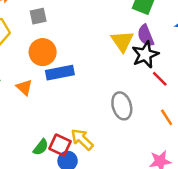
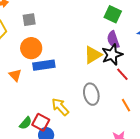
yellow triangle: (122, 41) -> (93, 55), moved, turned 30
yellow arrow: (82, 139) -> (60, 107), moved

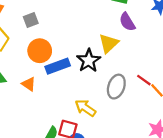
black star: (112, 55) -> (89, 61), moved
red line: (122, 74) -> (144, 80), moved
gray ellipse: (91, 94) -> (116, 87), turned 45

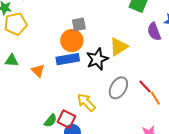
gray square: (31, 20) -> (79, 24), moved
purple semicircle: (127, 22) -> (154, 32), moved
orange circle: (40, 51) -> (72, 41), moved

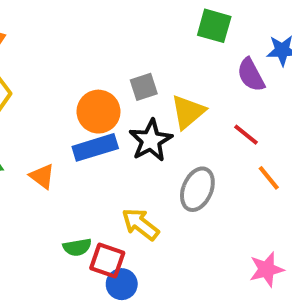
gray square: (79, 24) -> (144, 87), moved
red line: (145, 87) -> (246, 135), moved
orange line: (155, 98) -> (269, 178), moved
green semicircle: (50, 121) -> (77, 247), moved, turned 48

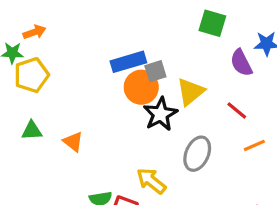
orange circle: (98, 112) -> (141, 87), moved
blue rectangle: (95, 147) -> (128, 62), moved
orange line: (269, 178) -> (254, 145), turned -75

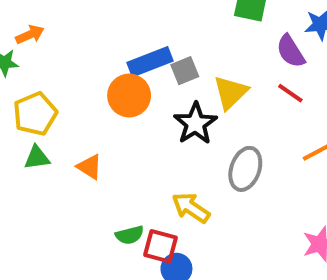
yellow pentagon: (31, 75) -> (35, 114), moved
orange circle: (141, 87) -> (129, 96), moved
red line: (237, 111) -> (290, 93), moved

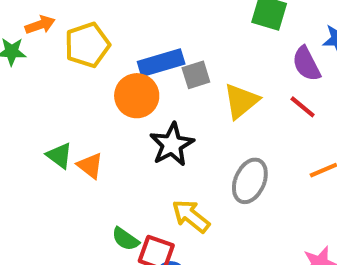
yellow pentagon: (35, 114) -> (87, 45), moved
black star: (195, 123) -> (172, 145), moved
green triangle: (37, 158) -> (59, 156), moved, turned 40
green semicircle: (130, 235) -> (125, 239), turned 44

